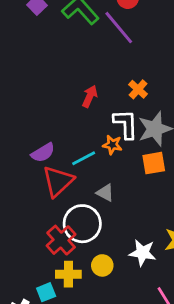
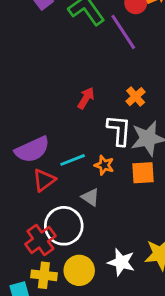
orange star: (112, 145) -> (104, 165), moved
purple semicircle: (43, 153) -> (32, 150), size x1.4
red triangle: (58, 181) -> (44, 180), size x0.7
yellow circle: (102, 265) -> (79, 270), size x1.4

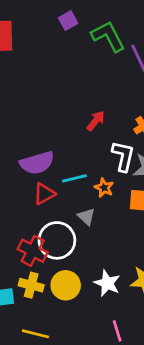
red cross: (40, 240) -> (33, 251), turned -36

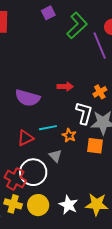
green L-shape: (108, 36) -> (77, 26), turned 72
red arrow: (96, 121) -> (65, 87), turned 49
purple semicircle: (37, 163) -> (27, 98), moved, turned 30

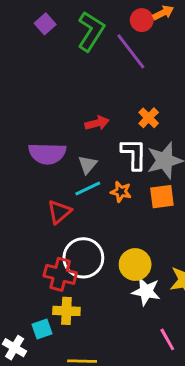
gray triangle: (55, 156) -> (88, 165), moved, turned 40
yellow circle: (38, 205) -> (135, 265), moved

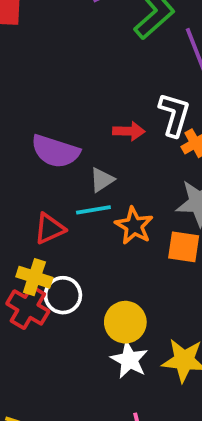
white L-shape: (134, 154) -> (174, 115), moved
orange star: (121, 192) -> (134, 226), size x1.4
white circle: (83, 258) -> (63, 295), size x0.7
yellow cross: (66, 311) -> (34, 277), moved

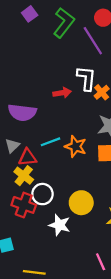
gray triangle: (102, 180) -> (12, 146), moved
red triangle: (50, 229) -> (27, 157), turned 30
yellow cross: (34, 277) -> (24, 176), moved, turned 30
white star: (129, 360) -> (60, 225), moved

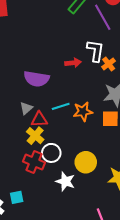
orange star: (76, 146) -> (83, 112), turned -30

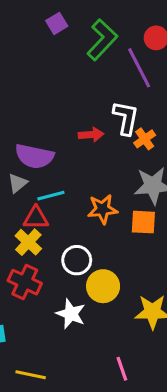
cyan line: (61, 106) -> (51, 196), moved
gray triangle: (26, 108) -> (18, 183), moved
white circle: (51, 153) -> (77, 260), moved

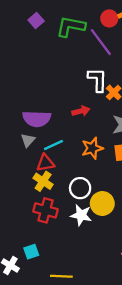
green L-shape: (102, 40) -> (71, 26), turned -112
red arrow: (91, 135) -> (81, 111), moved
white star: (71, 314) -> (81, 215), moved

